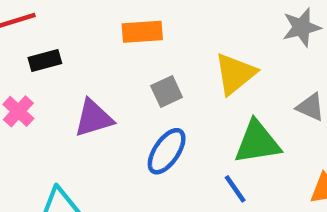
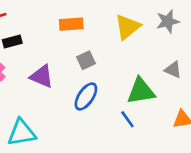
yellow triangle: (235, 74) -> (127, 27), moved
purple triangle: (94, 118) -> (42, 76), turned 40

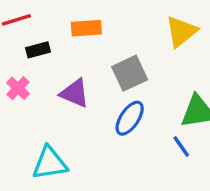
orange rectangle: (71, 24) -> (86, 28), moved
gray square: (86, 60) -> (130, 73), size x1.5

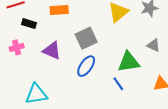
black rectangle: (38, 50) -> (29, 24), turned 32
pink cross: (18, 88) -> (17, 47), turned 32

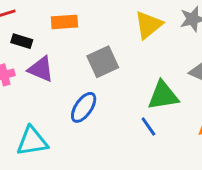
purple triangle: (52, 51) -> (41, 69), moved
blue ellipse: (86, 66) -> (84, 107), moved

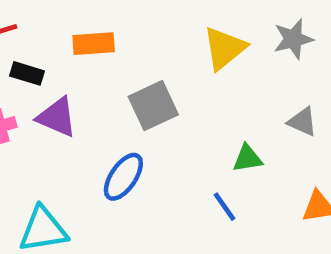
green triangle: (163, 96) -> (247, 158), size x0.6

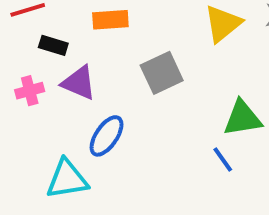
green triangle: (247, 158) -> (242, 118), size x1.5
blue ellipse: (123, 177) -> (107, 136), moved

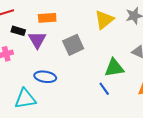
purple triangle: (79, 83) -> (37, 40), moved, turned 36
blue ellipse: (107, 136) -> (45, 77), turned 65

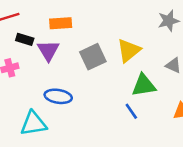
yellow triangle: (104, 20) -> (129, 51), moved

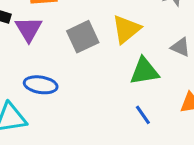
blue line: (131, 111) -> (143, 115), moved

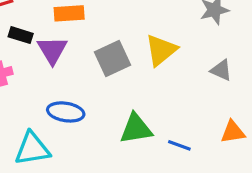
green triangle: (144, 71) -> (136, 129), moved
blue line: (143, 115) -> (179, 145), turned -35

